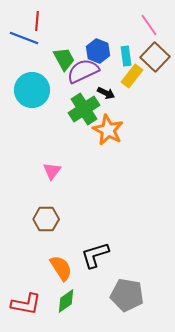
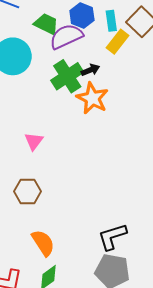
green trapezoid: (64, 59) -> (46, 24), turned -35
black arrow: (106, 93) -> (90, 70), moved, turned -48
black L-shape: (95, 255) -> (112, 237), moved

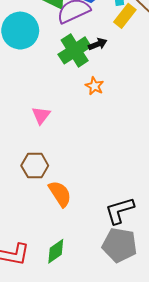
orange star: (92, 98) -> (94, 86), moved, size x0.6
orange semicircle: (43, 243) -> (60, 194), moved

